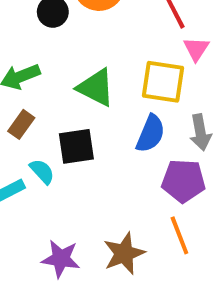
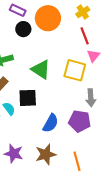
blue semicircle: (151, 134) -> (51, 123), moved
orange line: (179, 235) -> (77, 161), moved

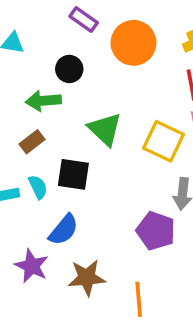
black circle: (23, 29) -> (69, 69), moved
blue semicircle: (51, 123) -> (64, 230), moved

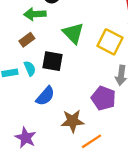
purple star: (32, 266) -> (26, 138), moved
brown star: (87, 278) -> (73, 121), moved
orange line: (139, 299) -> (92, 141), turned 60

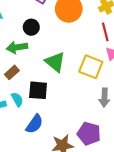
purple pentagon: (104, 98) -> (89, 134), moved

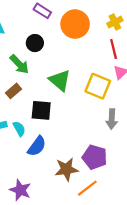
green arrow: (17, 47) -> (19, 64), turned -126
cyan semicircle: (17, 99) -> (19, 129), moved

